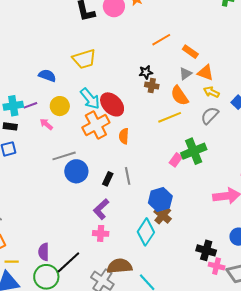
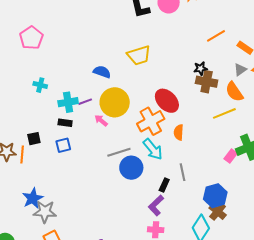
brown cross: (152, 86) -> (207, 82), size x1.5
cyan arrow: (90, 99) -> (153, 149), moved
yellow circle: (60, 106) -> (115, 102), size x1.5
black rectangle: (108, 179) -> (164, 185), moved

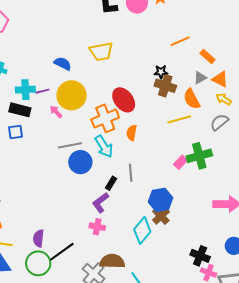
black rectangle: (65, 123) -> (20, 110), size x1.5

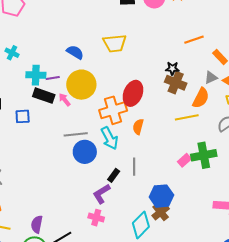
orange semicircle: (192, 99) -> (201, 98), turned -130
red ellipse: (124, 100) -> (133, 93), turned 55
black rectangle: (20, 110) -> (44, 96), moved

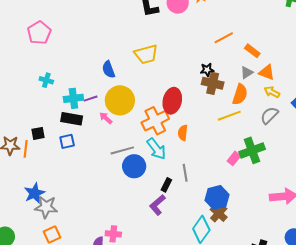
blue semicircle: (75, 52) -> (109, 69), turned -132
black rectangle: (44, 96) -> (72, 119), moved
pink cross: (96, 218) -> (113, 234), moved

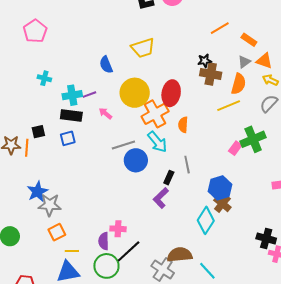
yellow circle: (120, 100) -> (135, 93), moved

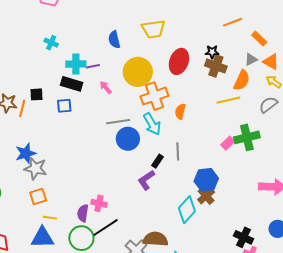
red ellipse: (171, 93) -> (179, 61), moved

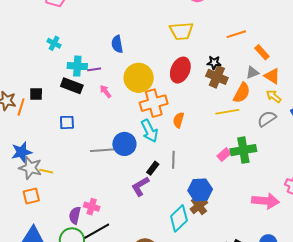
yellow trapezoid: (153, 29) -> (181, 31), moved
blue square: (64, 106) -> (67, 122), moved
gray line: (118, 122) -> (102, 150), moved
yellow line: (50, 218) -> (46, 171), moved

